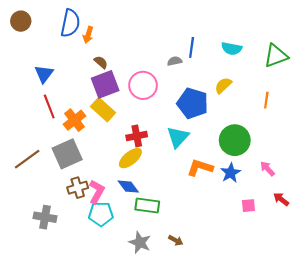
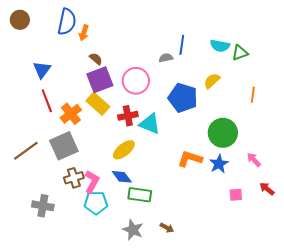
green triangle: (276, 56) -> (240, 53), moved, size x0.7
red cross: (137, 136) -> (128, 116), moved
cyan triangle: (178, 137) -> (150, 124), moved, turned -50

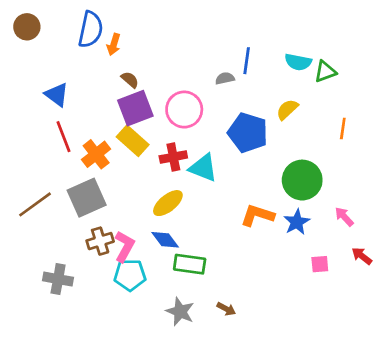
blue triangle: (42, 70) -> (57, 95), turned -30

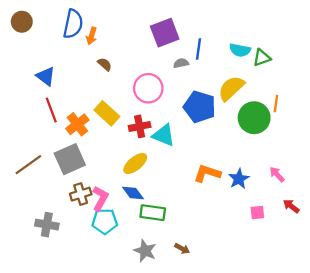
purple square: (135, 108) -> (165, 33), moved
yellow semicircle: (287, 110) -> (231, 88), size x1.5
green circle: (302, 180) -> (254, 118), moved

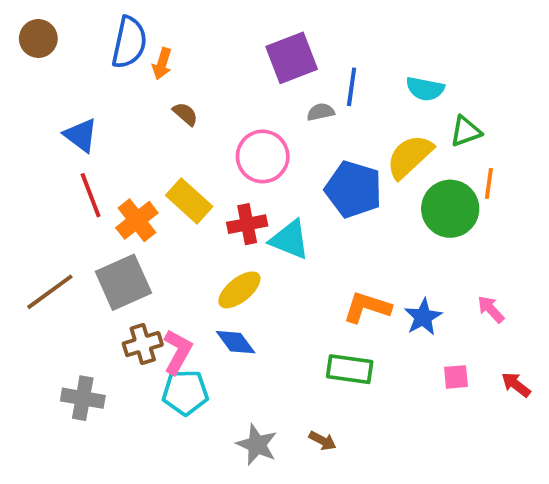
green triangle: (262, 58) -> (466, 131), moved
red arrow: (291, 206) -> (516, 385), moved
green rectangle: (153, 213) -> (350, 369), moved

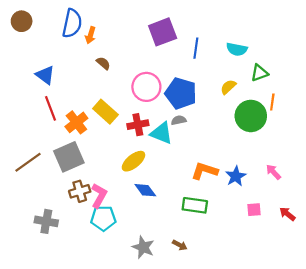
gray semicircle: (321, 112) -> (179, 120), moved
yellow semicircle: (410, 156) -> (228, 87), size x0.6
blue pentagon: (354, 189) -> (181, 93), moved
blue diamond: (236, 342) -> (145, 190), moved

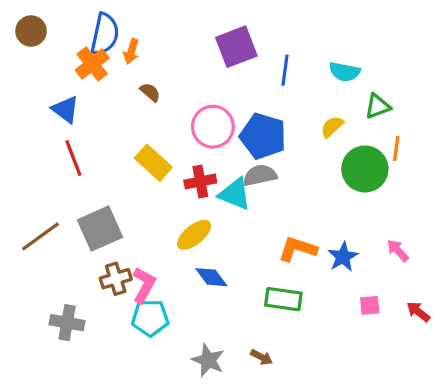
gray semicircle: (179, 120) -> (260, 175), size x1.5
orange cross: (76, 122) -> (92, 64), moved

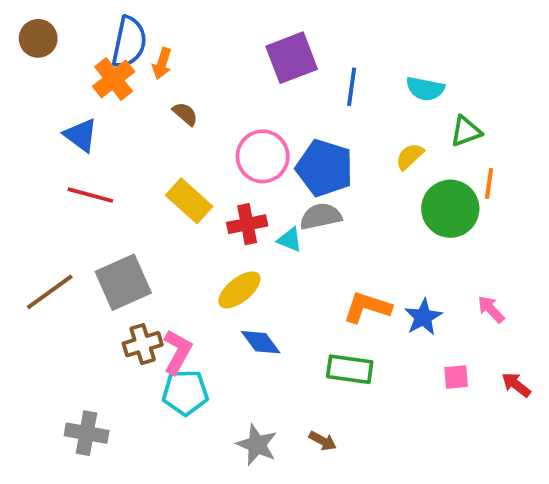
red line: (73, 158) -> (90, 195), turned -54
cyan triangle: (235, 194) -> (290, 240), size x0.6
gray cross: (67, 323) -> (87, 433), moved

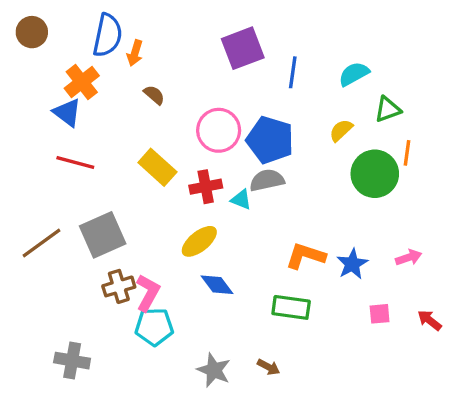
orange cross: (114, 79) -> (82, 82), moved
cyan semicircle: (425, 89) -> (354, 74), turned 140
pink arrow: (491, 309) -> (409, 257), turned 115

